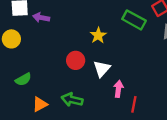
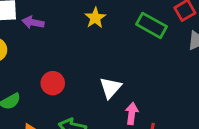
yellow star: (98, 35) -> (95, 18), moved
red circle: (76, 60) -> (53, 83), moved

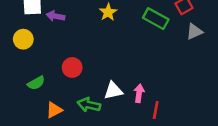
white triangle: (110, 88) -> (113, 91), moved, turned 36

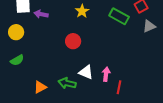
red circle: (72, 68) -> (73, 41), moved
green semicircle: (36, 83) -> (17, 60), moved
white triangle: (113, 91) -> (86, 72), turned 35

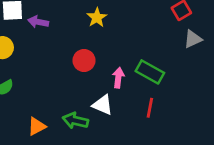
green rectangle: (119, 16) -> (150, 72), moved
pink arrow: (106, 74) -> (118, 78), moved
red line: (119, 87) -> (150, 108), moved

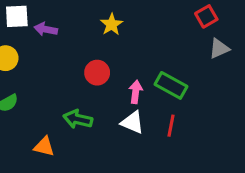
white triangle: (103, 105) -> (132, 122), moved
green arrow: (75, 121) -> (78, 119), moved
orange triangle: (37, 126) -> (44, 146), turned 42

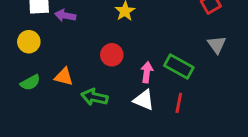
gray triangle: (219, 49) -> (217, 45), moved, turned -42
orange triangle: (44, 146) -> (64, 77), moved

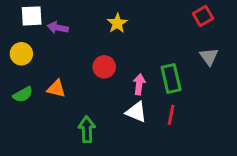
green rectangle: (179, 66) -> (171, 78), turned 48
green arrow: (94, 97) -> (87, 129), moved, turned 75

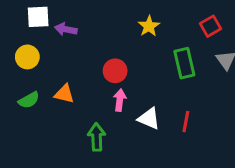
red square: (203, 16) -> (211, 26), moved
yellow star: (117, 23) -> (149, 26), moved
green rectangle: (171, 78) -> (184, 63), moved
pink arrow: (139, 84) -> (120, 100), moved

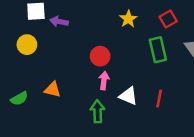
red square: (211, 26) -> (168, 19), moved
orange triangle: (64, 94) -> (53, 90), moved
green semicircle: (29, 100) -> (19, 98), moved
green arrow: (97, 137) -> (98, 111), moved

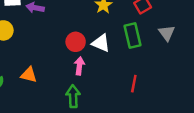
white triangle: (128, 96) -> (101, 43), moved

